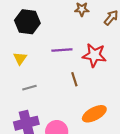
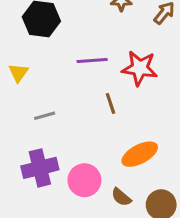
yellow triangle: (20, 58) -> (18, 73), moved

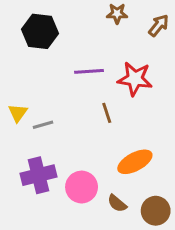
yellow triangle: (18, 73) -> (18, 113), moved

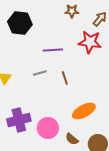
red star: (135, 79) -> (90, 42), moved
gray line: (43, 125) -> (40, 73), moved

